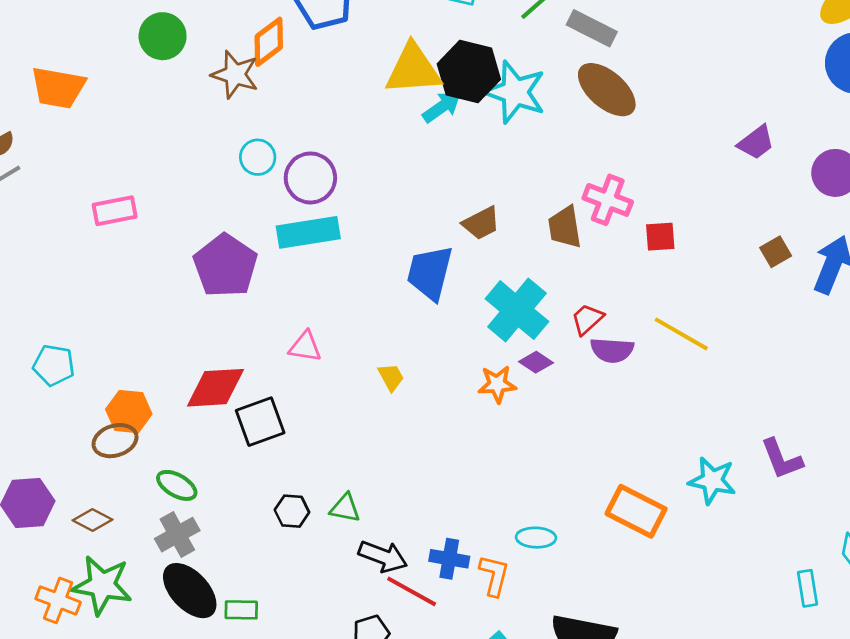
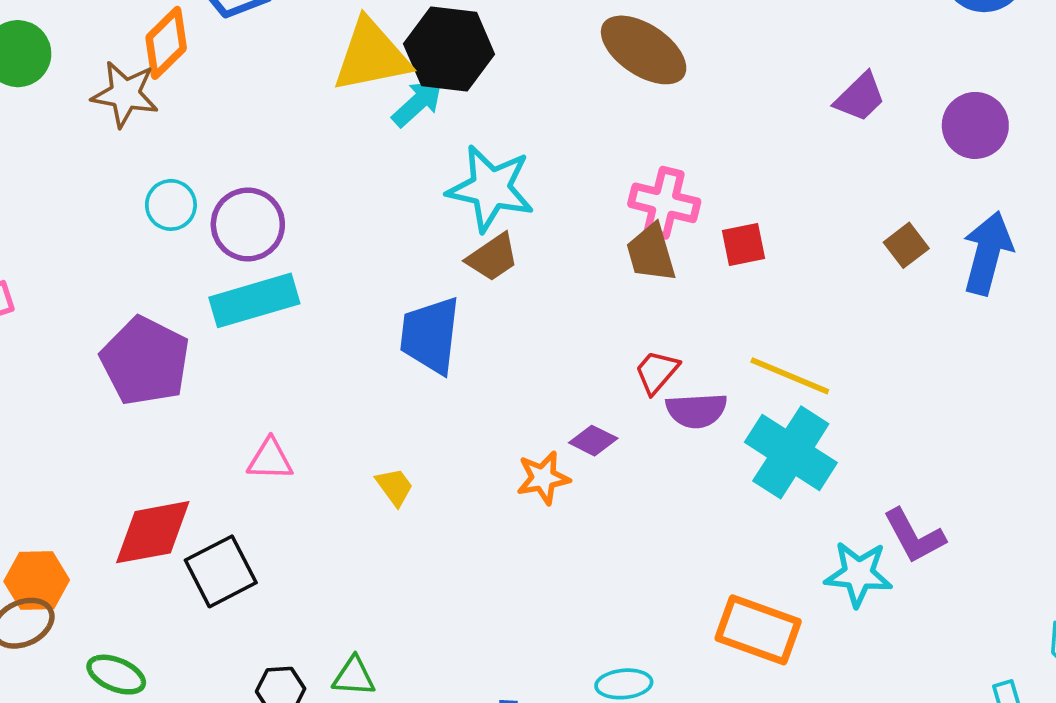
cyan star: (515, 92) -> (491, 188), moved
brown trapezoid: (565, 227) -> (651, 253), moved
cyan cross: (517, 310) -> (791, 452), moved
purple L-shape: (782, 459) -> (914, 536), moved

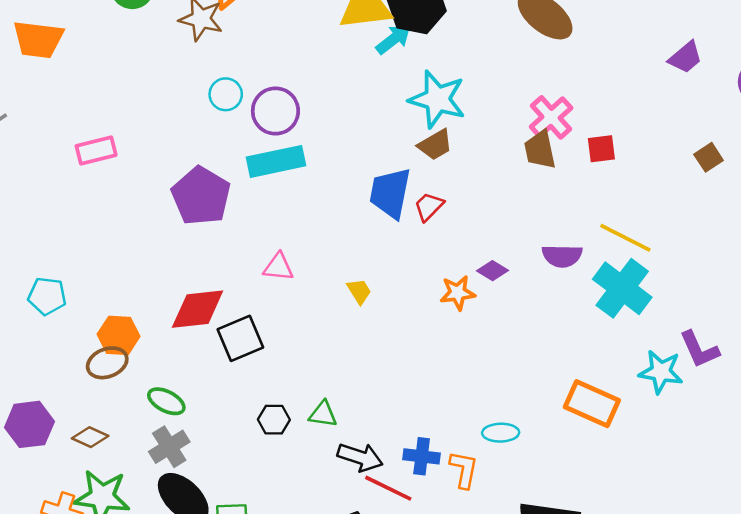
pink cross: (664, 203) -> (551, 117), turned 30
red trapezoid: (657, 372) -> (429, 206), moved

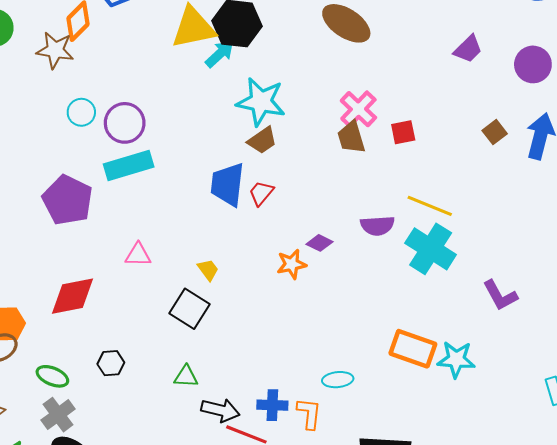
black square: (240, 338) -> (190, 309), moved, turned -30
cyan star: (661, 372) -> (456, 359), moved
black hexagon: (274, 420) -> (111, 363), moved

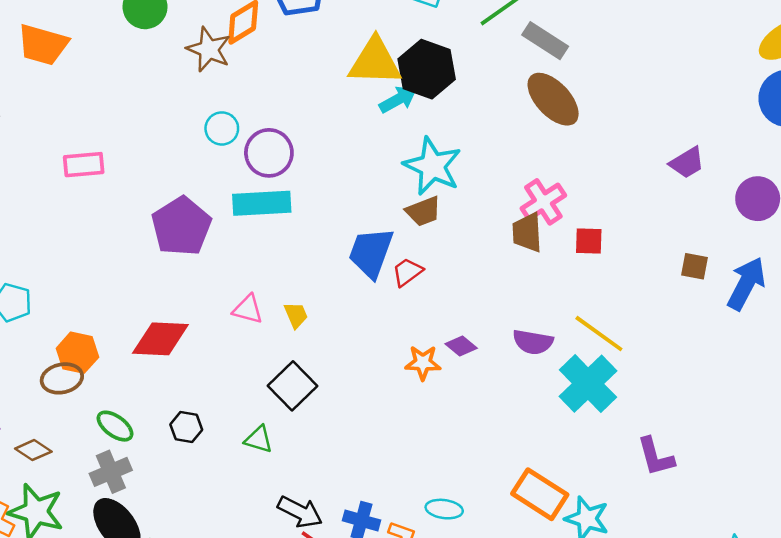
brown square: (495, 132) -> (695, 266), turned 35
yellow trapezoid: (208, 270) -> (296, 315), moved
green triangle: (186, 376) -> (259, 439), moved

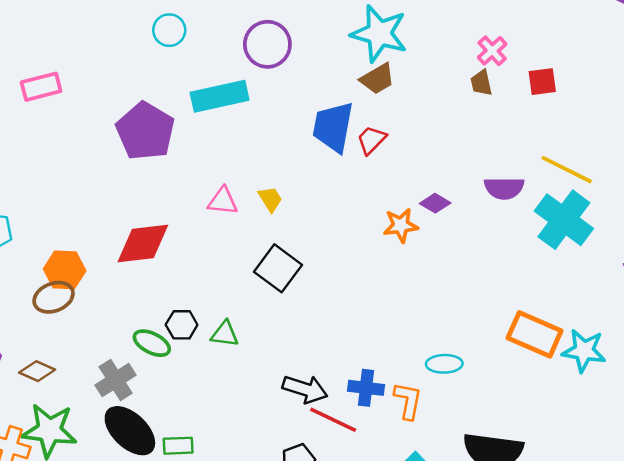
purple circle: (269, 153) -> (267, 44), moved
pink cross: (543, 202) -> (492, 51), size x0.7
brown trapezoid: (527, 232) -> (481, 83), size x0.7
green ellipse: (115, 426) -> (152, 343), moved
green triangle: (259, 439) -> (225, 334), moved

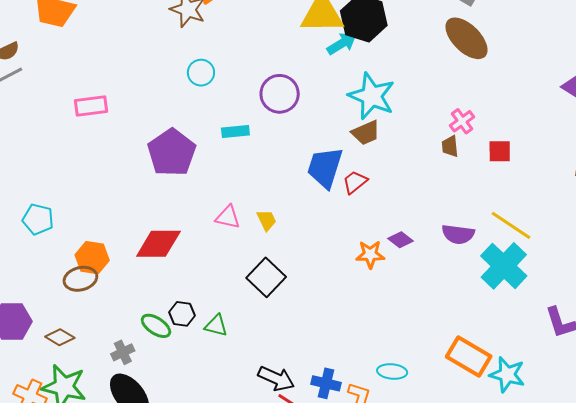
cyan rectangle: (220, 96) -> (235, 131), size x0.6
gray cross: (116, 380) -> (123, 352), size x0.7

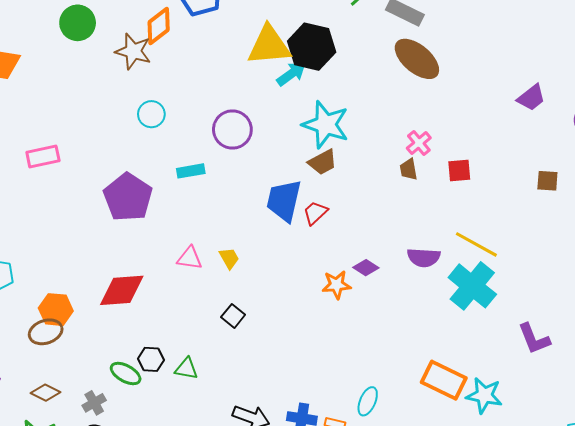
black square: (266, 277) -> (233, 316), size x0.6
brown diamond: (60, 337) -> (46, 393), moved
cyan ellipse: (392, 372) -> (368, 401), turned -68

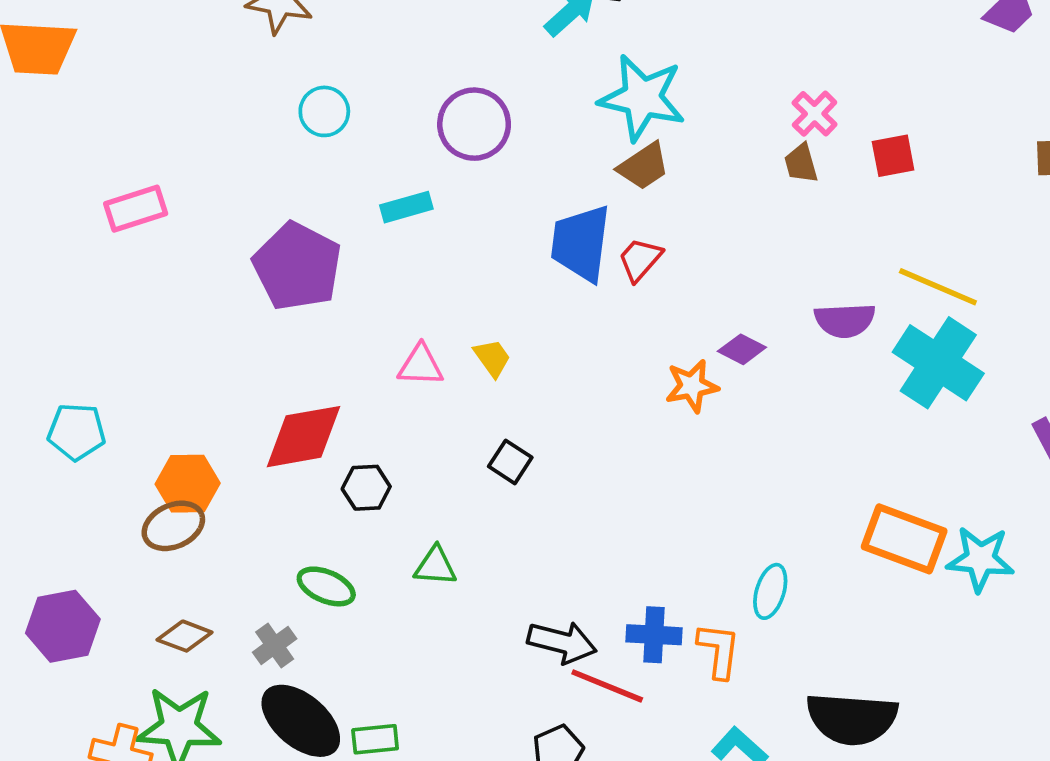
black hexagon: (151, 359) -> (366, 488), moved

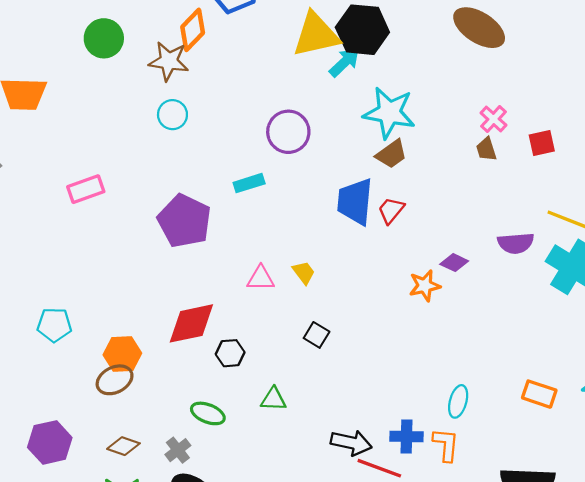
cyan circle: (324, 111) -> (172, 115), moved
orange rectangle: (904, 539) -> (539, 394), moved, size x0.7
cyan ellipse: (770, 591) -> (458, 401), moved

